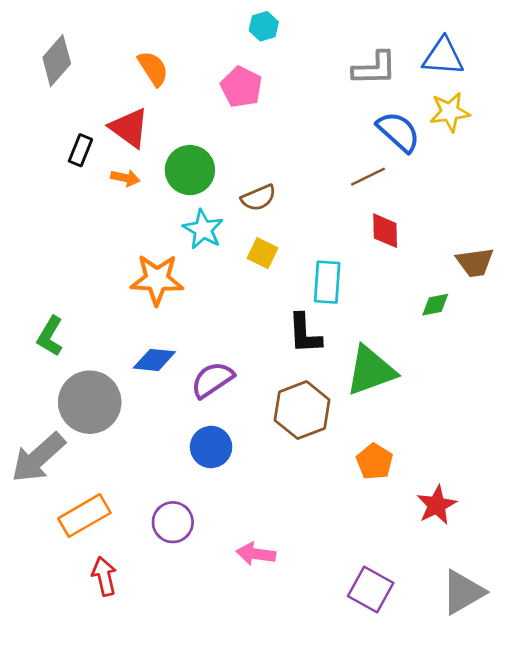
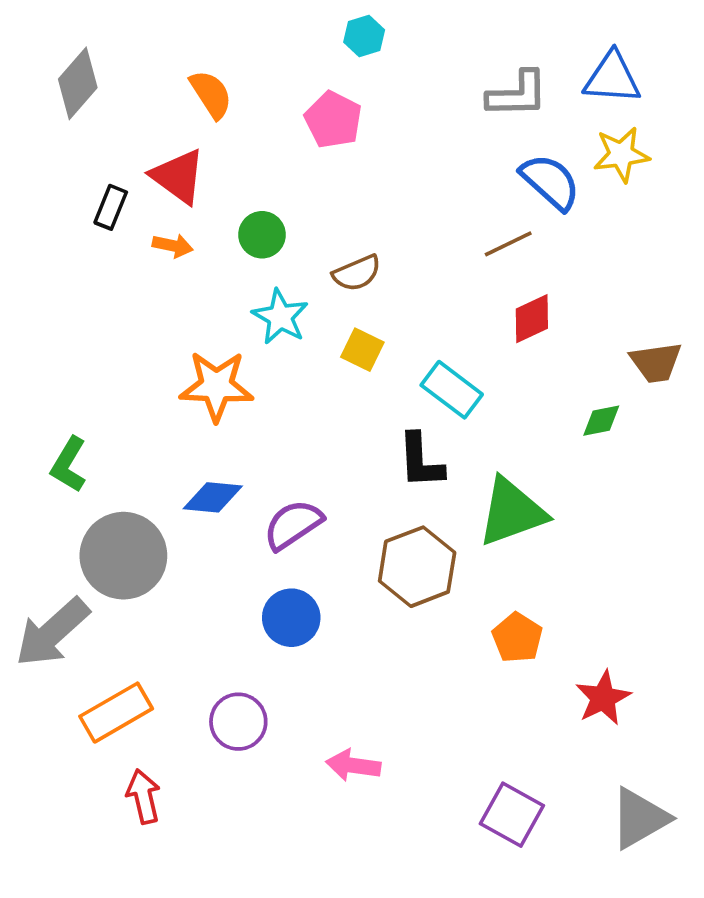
green circle: (190, 170) -> (262, 235), size x0.7
red diamond: (385, 231) -> (532, 319), turned 66
cyan rectangle: (327, 282) -> (452, 390), turned -57

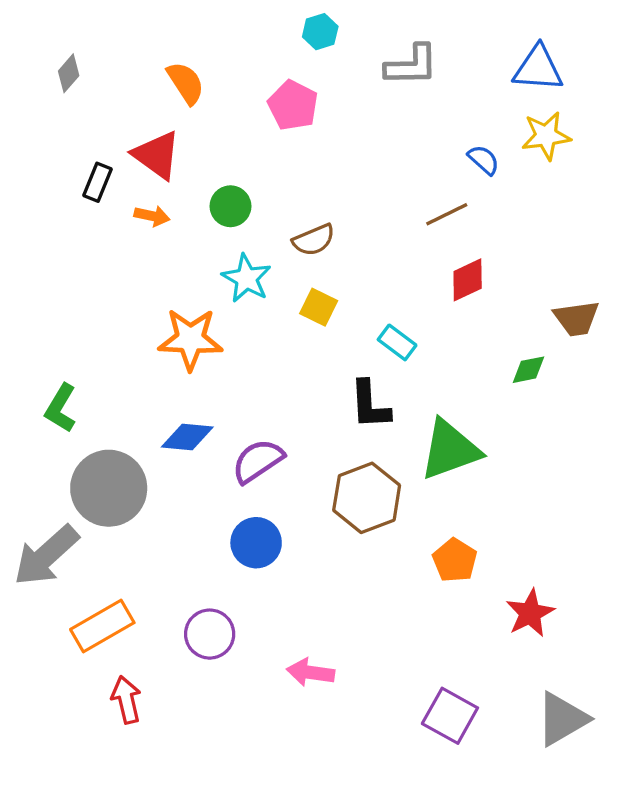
gray diamond: (78, 83) -> (69, 73), size x0.6
gray L-shape: (517, 94) -> (412, 65), moved
blue semicircle: (550, 182) -> (484, 160), size x0.6
cyan rectangle: (452, 390) -> (397, 342), size x0.7

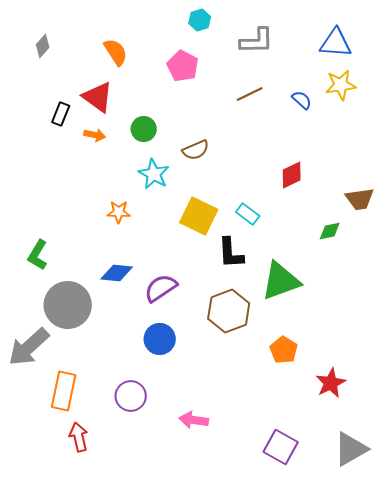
brown line: (447, 214) -> (250, 94), moved
yellow square: (319, 307) -> (199, 216), moved, size x1.6
orange star: (190, 339) -> (119, 212), size x0.6
orange rectangle: (102, 626) -> (64, 391), turned -48

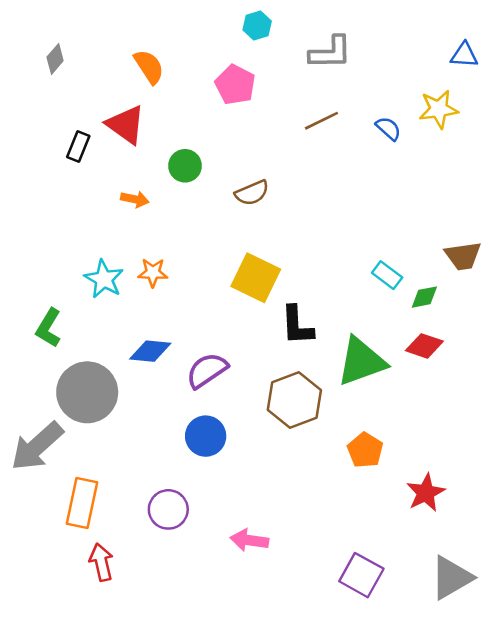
blue triangle: (336, 43) -> (464, 55), moved, size x0.7
orange arrow: (95, 135) -> (135, 199), moved
cyan star: (154, 174) -> (104, 279), moved
red diamond: (292, 175) -> (424, 346), moved, turned 44
cyan rectangle: (248, 214) -> (387, 275), moved

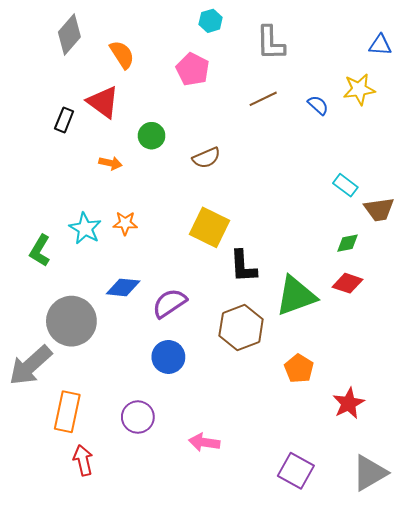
gray L-shape: (330, 53) -> (271, 43), turned 90
gray diamond: (55, 59) -> (69, 35), moved, size x1.6
cyan rectangle: (387, 275) -> (345, 185), moved
green L-shape: (49, 328) -> (40, 251), moved

